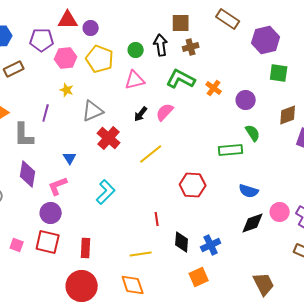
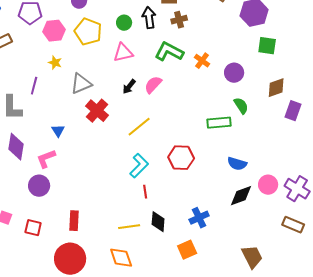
cyan L-shape: (106, 192) -> (139, 166), moved
red square: (48, 242) -> (33, 228), moved, size x0.7
black diamond: (182, 242) -> (158, 222), moved

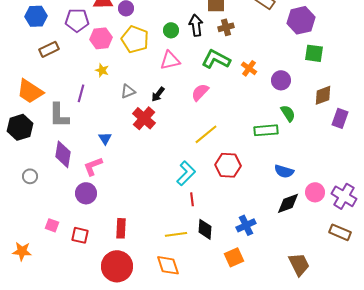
gray triangle: (81, 84) -> (128, 91), size x0.7
black arrow: (129, 87) -> (158, 94), moved
yellow line: (139, 127) -> (206, 134), moved

